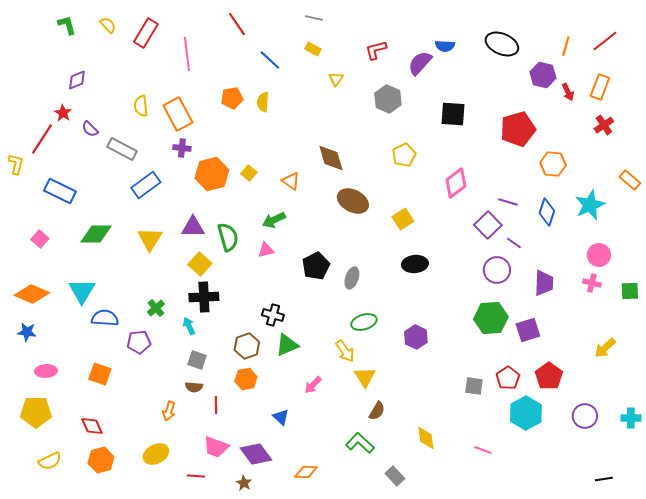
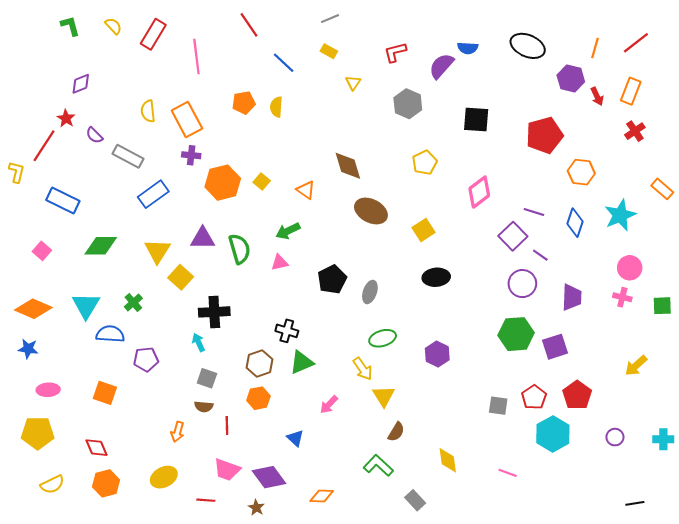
gray line: (314, 18) -> (330, 19), turned -36
yellow square: (200, 264) -> (181, 277), moved
green cross: (156, 308) -> (133, 302), moved
purple circle: (585, 416) -> (615, 437), size x0.7

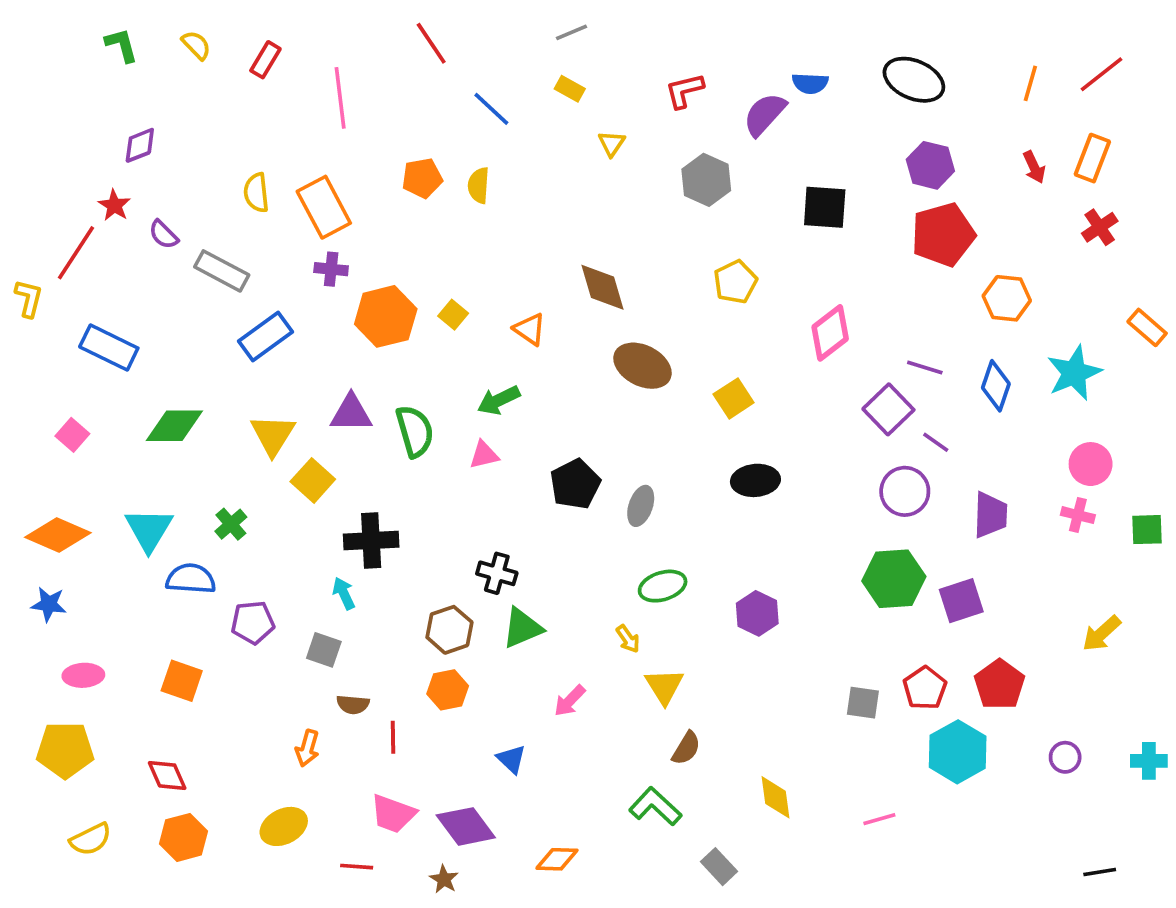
red rectangle: (153, 34) -> (265, 60), size x0.7
purple hexagon: (571, 78) -> (930, 165), moved
yellow arrow: (363, 369) -> (628, 639), size x0.7
gray square: (207, 378) -> (324, 650), moved
pink line: (508, 473) -> (879, 819), turned -36

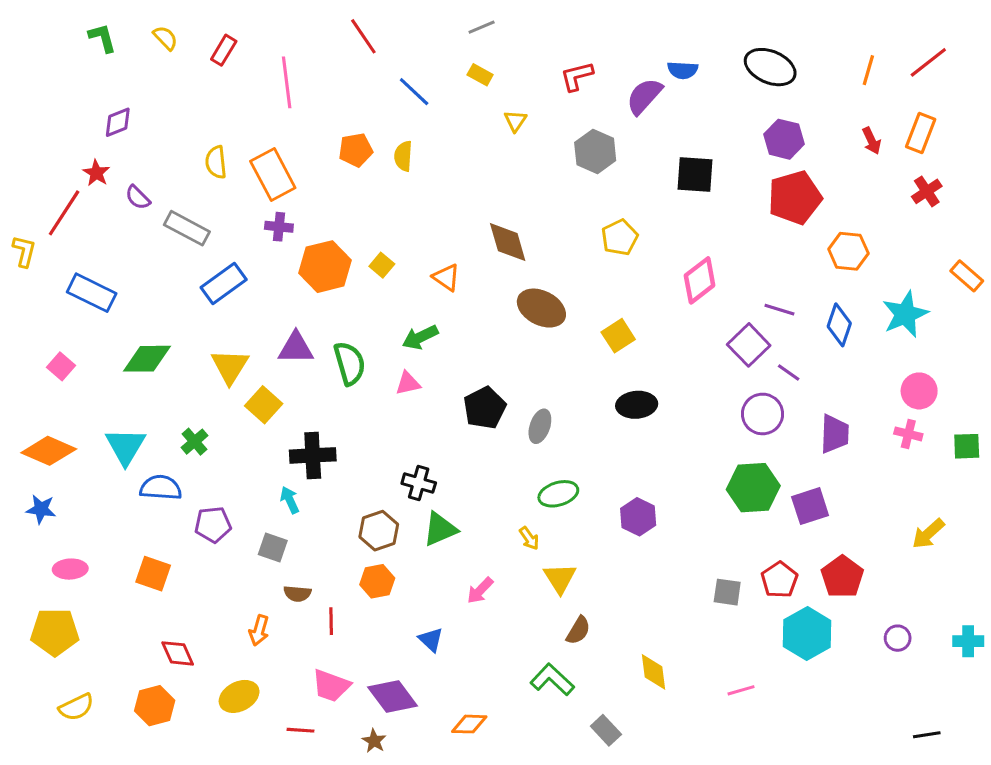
red diamond: (167, 775) -> (178, 653), moved

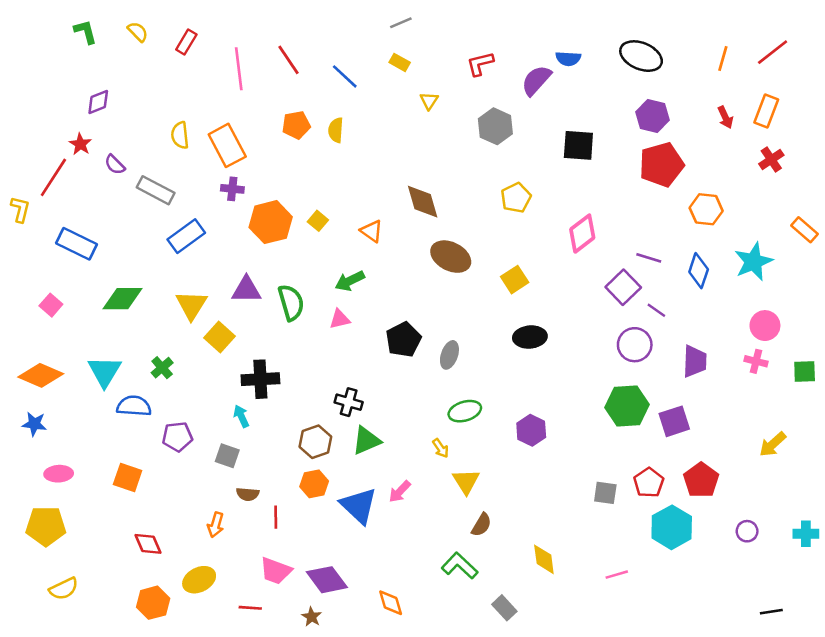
red line: (363, 36) -> (289, 60), moved
blue triangle: (431, 640) -> (359, 506), moved, size x1.8
orange hexagon: (155, 706) -> (153, 603), moved
orange diamond: (469, 724) -> (391, 603), turned 72

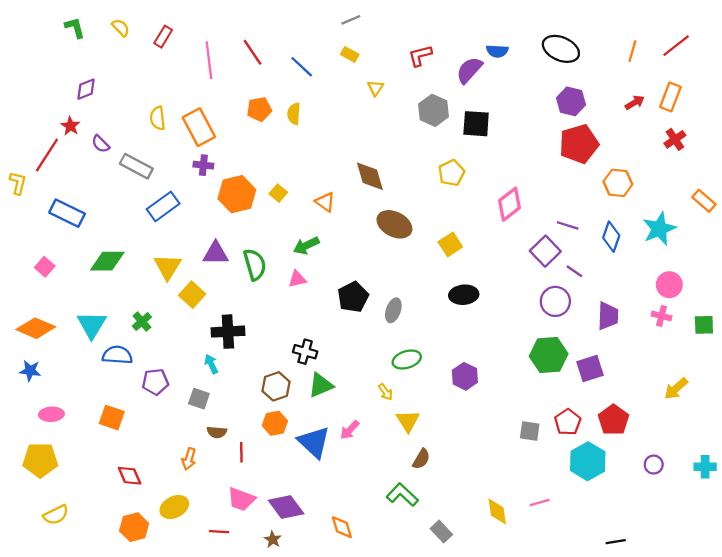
red arrow: (725, 117) -> (635, 103), turned -96
black square: (578, 145) -> (476, 124), moved
yellow diamond: (544, 559) -> (497, 511), moved
black line: (771, 612) -> (616, 542), moved

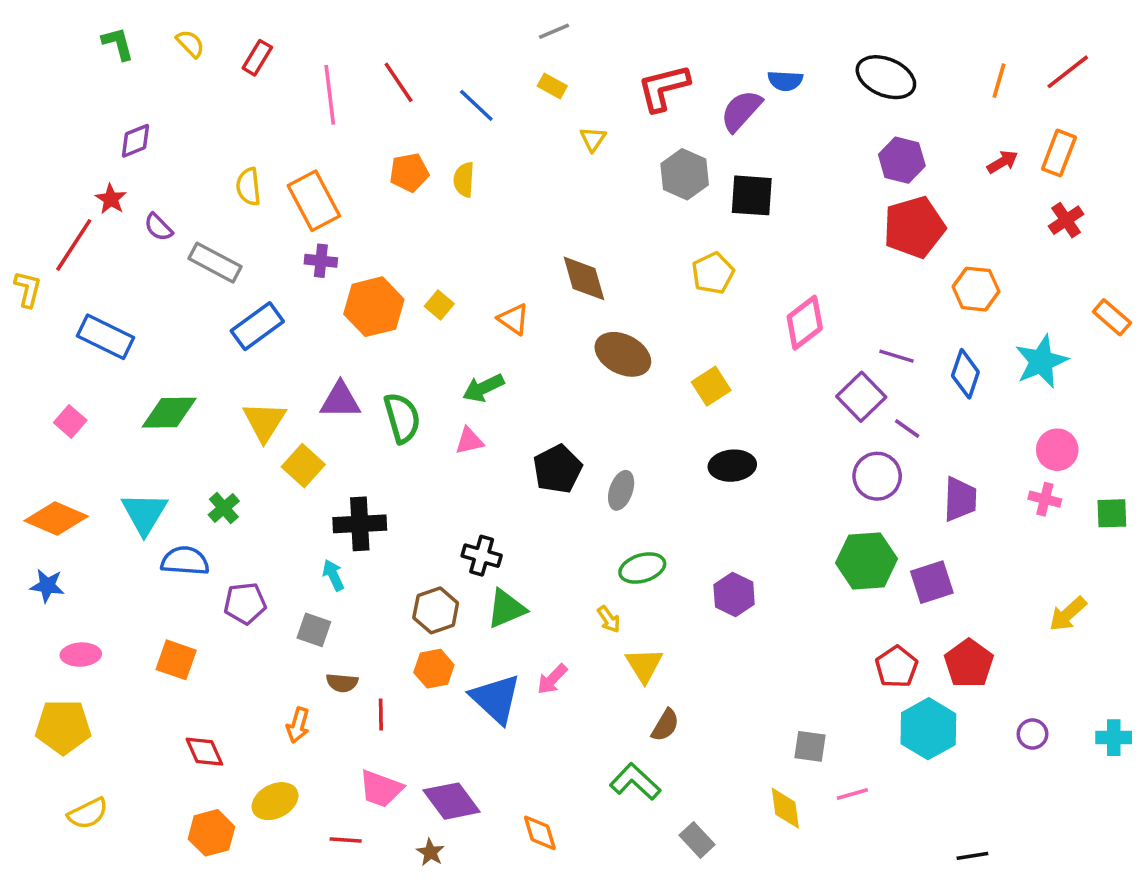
red L-shape: (420, 56) -> (663, 88), size x1.4
gray square: (530, 431) -> (810, 746), moved

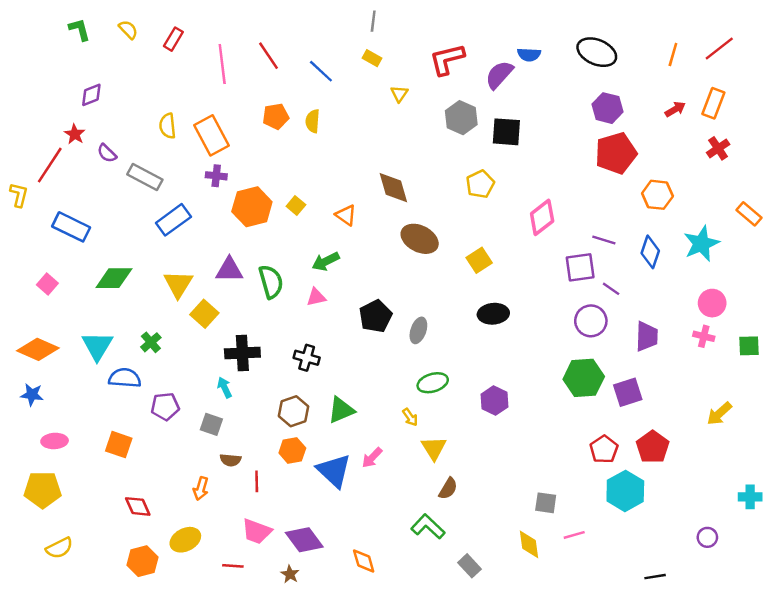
gray line: (554, 31) -> (373, 21), turned -60
purple square: (861, 397) -> (580, 267), turned 36
black cross: (482, 556) -> (307, 358), moved
purple circle: (1032, 734) -> (707, 537), moved

